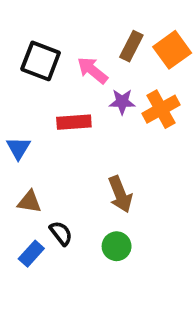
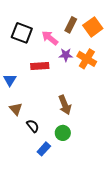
orange cross: (161, 109) -> (87, 59), turned -30
brown triangle: (29, 202) -> (16, 109), turned 40
blue rectangle: (31, 254) -> (44, 149), moved

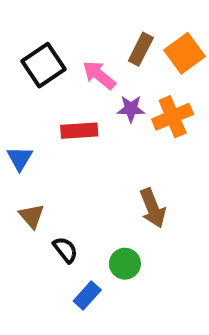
black square: (22, 33) -> (44, 65), turned 35
orange cross: (87, 59) -> (173, 117), turned 36
brown arrow: (65, 105) -> (153, 208), moved

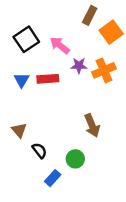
brown rectangle: (141, 49) -> (90, 15), moved
blue triangle: (20, 158) -> (21, 80), moved

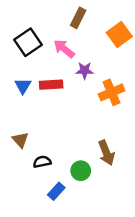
brown rectangle: (90, 15) -> (78, 18), moved
orange cross: (104, 70) -> (112, 92), moved
brown arrow: (92, 125) -> (106, 153), moved
black semicircle: (39, 151) -> (42, 162), turned -63

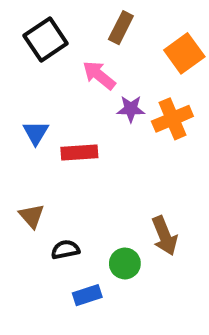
black square: (28, 42) -> (46, 40), moved
red rectangle: (51, 85) -> (79, 152), moved
orange cross: (112, 92) -> (172, 119), moved
blue rectangle: (56, 191) -> (87, 295), turned 30

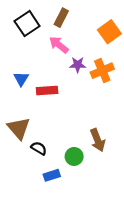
brown rectangle: (121, 28) -> (61, 18), moved
brown triangle: (32, 216) -> (19, 128), size x1.5
black semicircle: (65, 250) -> (39, 148), turned 42

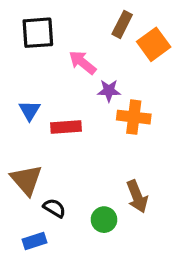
brown rectangle: (61, 18) -> (122, 24), moved
black square: (27, 24) -> (38, 33), turned 30
orange cross: (102, 71) -> (134, 117), moved, turned 30
blue rectangle: (52, 175) -> (35, 241), moved

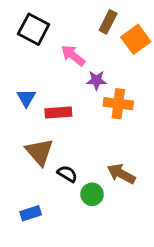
black square: (38, 33) -> (34, 29), turned 32
brown triangle: (26, 180) -> (39, 152), moved
brown arrow: (137, 196) -> (121, 174), turned 140
black semicircle: (54, 208) -> (67, 174), moved

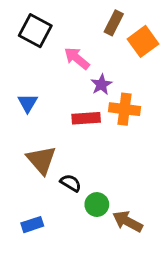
purple star: (96, 80) -> (101, 85), turned -30
red rectangle: (58, 112) -> (86, 118), moved
brown arrow: (121, 174) -> (128, 221), moved

